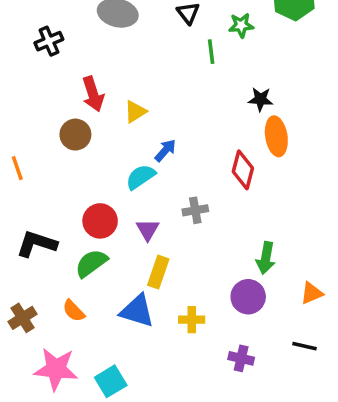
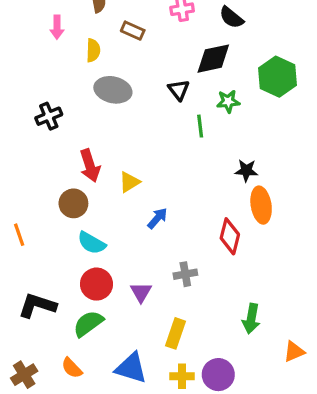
cyan semicircle: (141, 177) -> (92, 243), moved, turned -116
yellow rectangle: (158, 272) -> (175, 333), moved
purple circle: (248, 297) -> (218, 375), moved

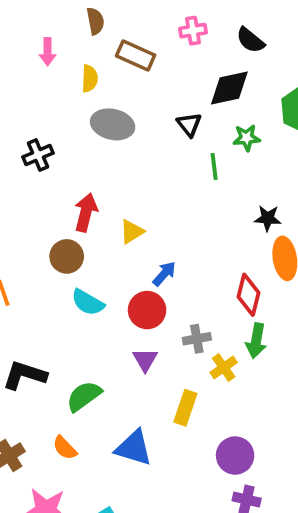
brown rectangle: (133, 31) -> (136, 56), size x1.4
red arrow: (90, 166) -> (86, 212), turned -148
red circle: (96, 284) -> (147, 310), moved
green arrow: (251, 319) -> (256, 341), moved
yellow cross: (182, 376) -> (224, 367), moved, turned -35

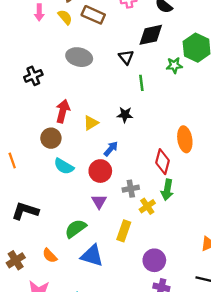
yellow semicircle: (90, 78) -> (65, 17), moved, turned -42
green star: (247, 138) -> (174, 65), moved
black star: (268, 218) -> (125, 115), moved
green semicircle: (84, 396) -> (76, 229), moved

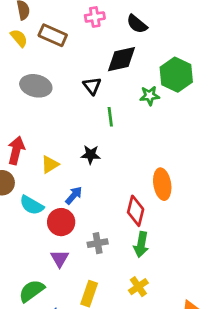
cyan semicircle: (64, 166) -> (32, 205), moved
yellow cross: (147, 206) -> (138, 287), moved

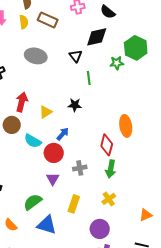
yellow semicircle: (19, 38) -> (24, 22), turned 32

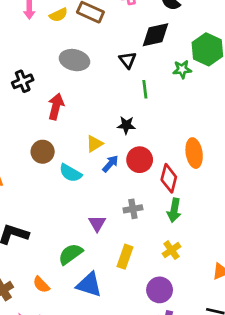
yellow semicircle: (24, 22) -> (59, 15), turned 72
red arrow: (22, 102) -> (56, 107), moved
yellow triangle: (46, 112) -> (94, 144), moved
red circle: (54, 153) -> (140, 160), moved

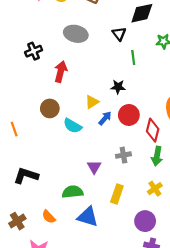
green semicircle: (70, 254) -> (73, 192), turned 30

